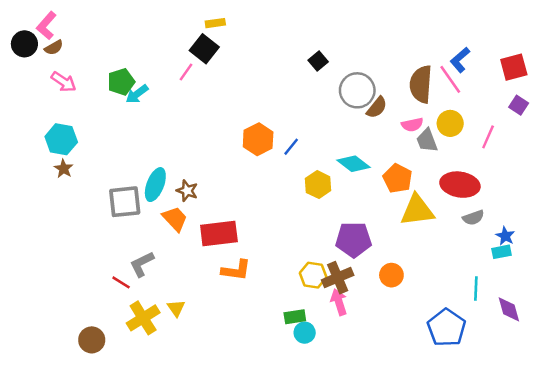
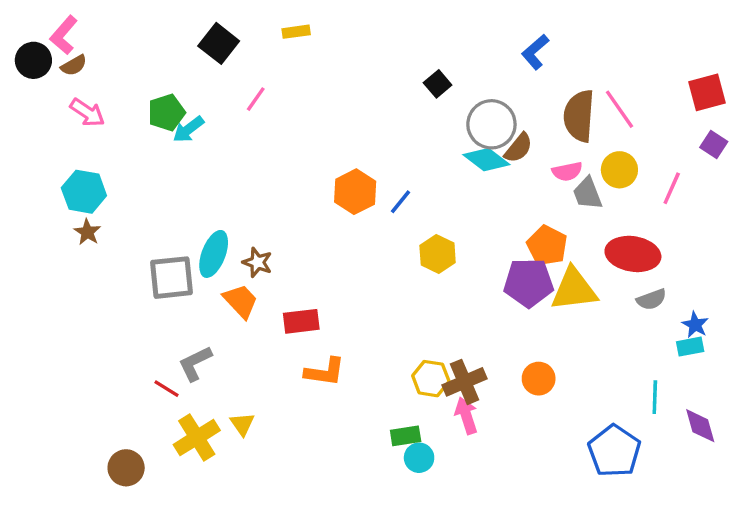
black square: (204, 49) -> (219, 43), moved
blue L-shape: (460, 60) -> (535, 52), moved
cyan diamond: (354, 164) -> (486, 160), moved
red rectangle: (219, 234) -> (301, 321), size x0.7
purple pentagon: (354, 240) -> (529, 283), moved

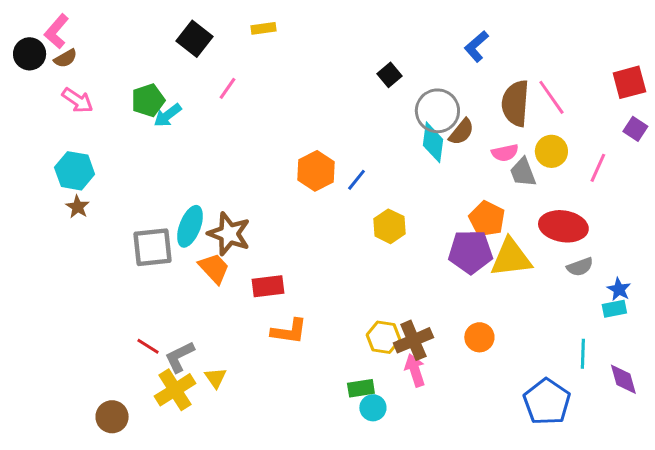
cyan diamond: (486, 160) -> (433, 142), turned 60
brown star: (257, 262) -> (229, 234), size x1.6
gray L-shape: (195, 363) -> (180, 357), moved

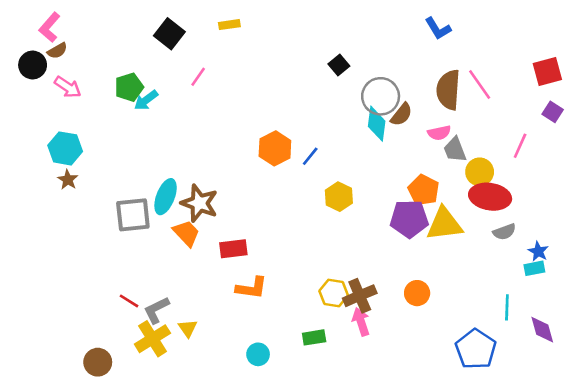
blue L-shape: (476, 46) -> (438, 29), moved, turned -80
black circle: (30, 54) -> (33, 65), moved
yellow circle: (551, 151) -> (480, 172), moved
cyan circle: (373, 408) -> (258, 354), moved

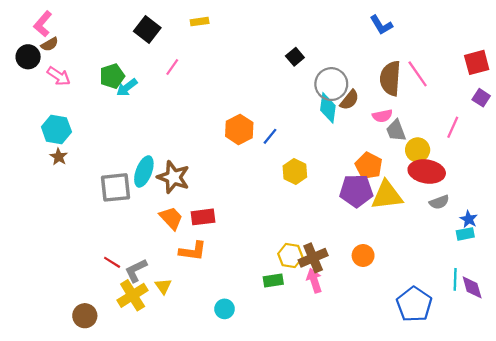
orange trapezoid: (186, 233) -> (171, 218), moved
orange L-shape: (252, 288) -> (193, 251), moved
cyan line: (507, 307) -> (455, 279), moved
green rectangle: (314, 337) -> (273, 281), moved

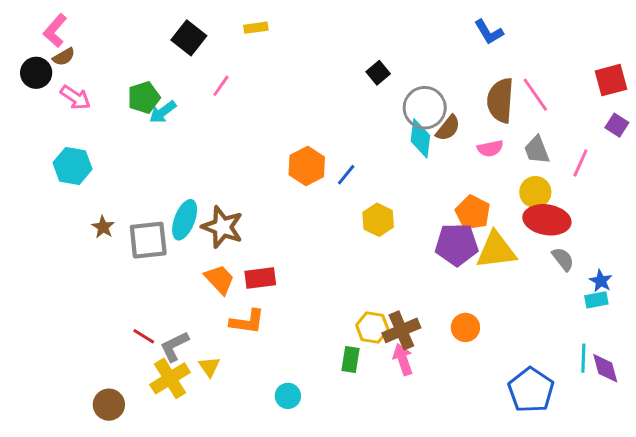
gray trapezoid: (396, 131) -> (537, 150), moved
brown star: (59, 157) -> (103, 227), moved
gray semicircle: (439, 202) -> (563, 259), turned -108
green rectangle: (273, 281) -> (350, 359), turned -72

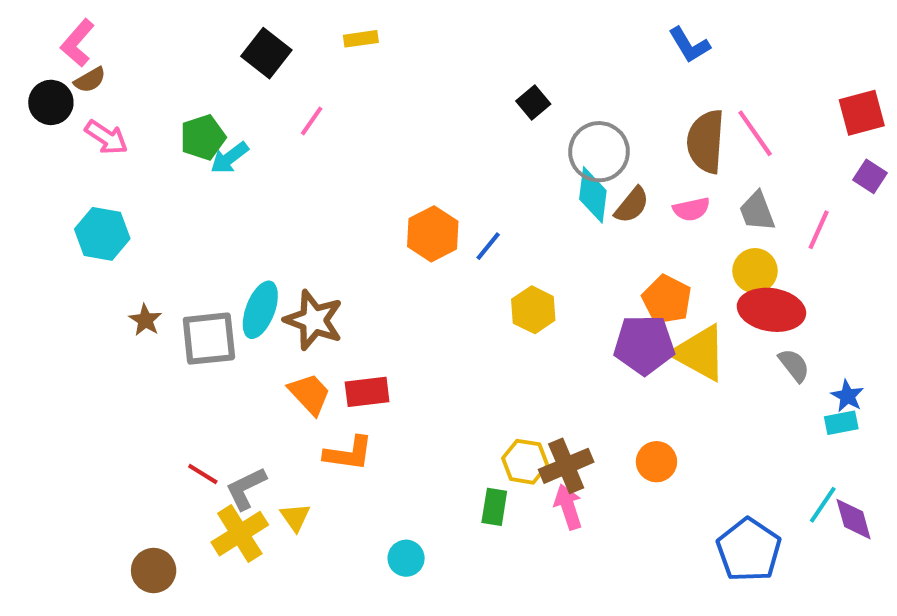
brown semicircle: (448, 128) -> (632, 205), moved
yellow triangle: (496, 250) -> (700, 353), turned 36
cyan line: (583, 358) -> (823, 505), turned 32

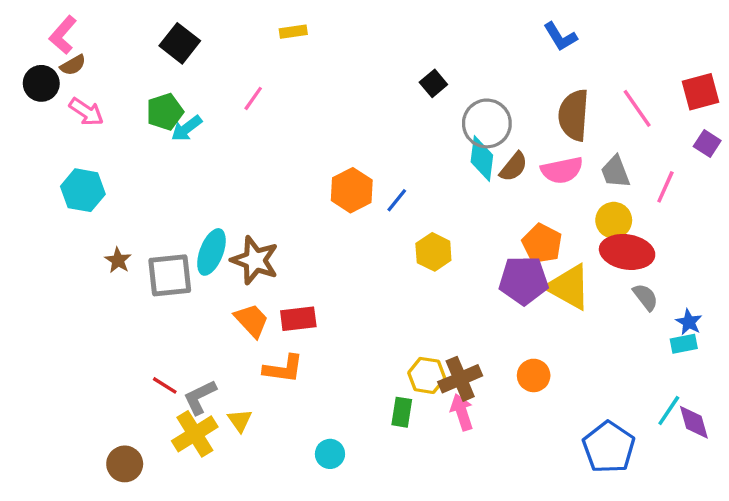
black square: (266, 53) -> (180, 43), moved
pink line: (755, 133) -> (637, 108), moved
pink semicircle: (691, 209) -> (562, 170), size x1.4

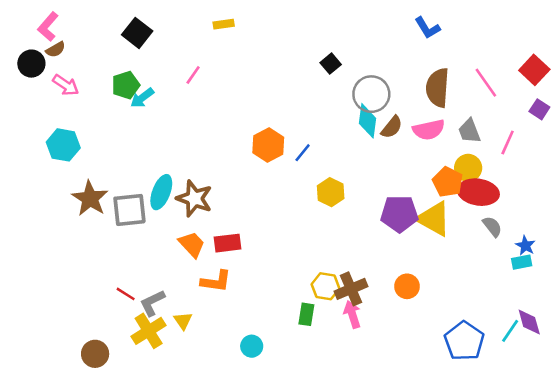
red square: (701, 92) -> (534, 70), turned -32
orange pentagon: (542, 244) -> (448, 182), moved
brown star: (118, 260) -> (90, 198), size x1.8
cyan line: (669, 411) -> (510, 331), moved

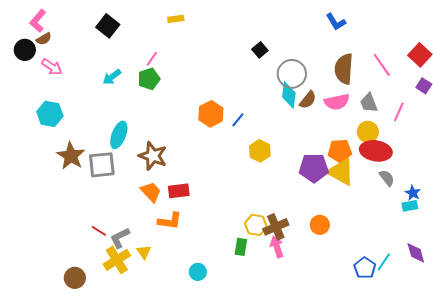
green pentagon: (126, 85) -> (149, 79), moved
orange pentagon: (448, 182) -> (340, 151), moved, turned -30
cyan ellipse: (161, 192) -> (119, 135), moved
cyan line: (510, 331) -> (384, 262), moved
blue pentagon: (464, 341) -> (365, 268), size x0.7

